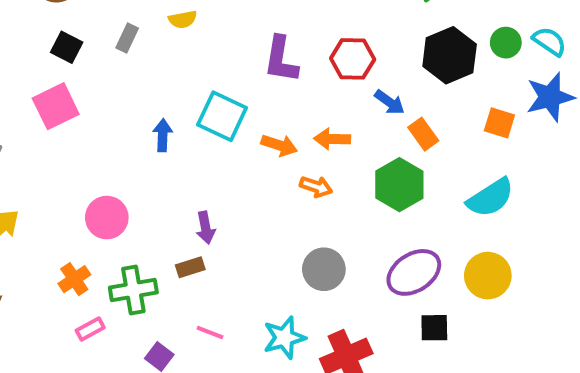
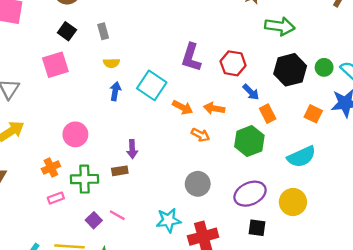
yellow semicircle: (183, 19) -> (111, 63), moved
gray rectangle: (127, 38) -> (103, 31), turned -49
pink line: (210, 333) -> (117, 215), moved

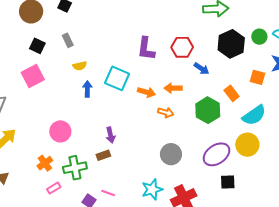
orange rectangle: (268, 114) -> (232, 93), moved
yellow circle: (293, 202) -> (247, 145), moved

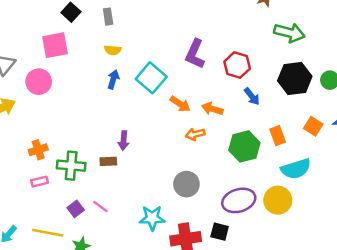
orange arrow: (166, 112) -> (195, 134), turned 133
pink circle: (60, 131) -> (39, 82), moved
black square: (228, 182) -> (220, 232), moved

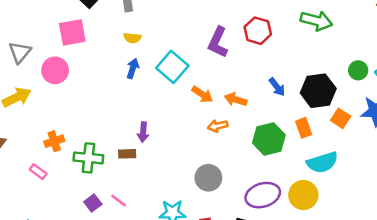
red hexagon: (237, 65) -> (258, 31), moved
black hexagon: (295, 79) -> (318, 91), moved
pink rectangle: (40, 182) -> (38, 172), moved, turned 49

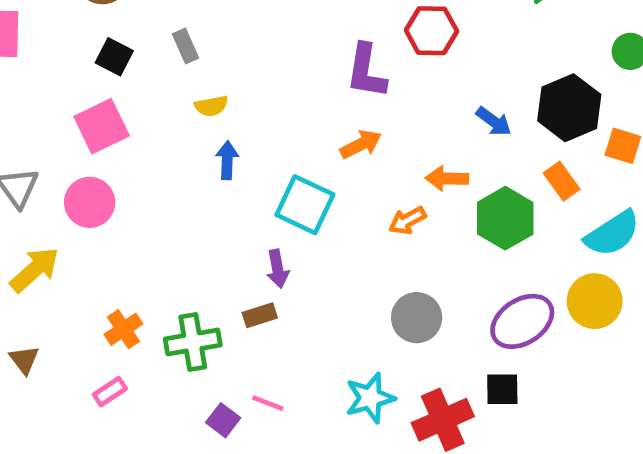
cyan square: (172, 67) -> (305, 205), moved
orange arrow: (202, 94) -> (361, 144), moved, turned -45
orange arrow: (236, 100) -> (447, 178), moved
pink rectangle: (38, 172) -> (110, 392), turned -54

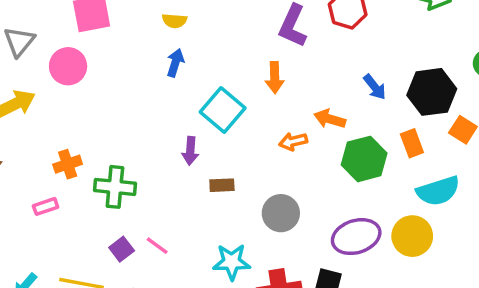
orange arrow: (361, 144) -> (275, 77), turned 100
brown rectangle: (260, 315) -> (222, 185), moved

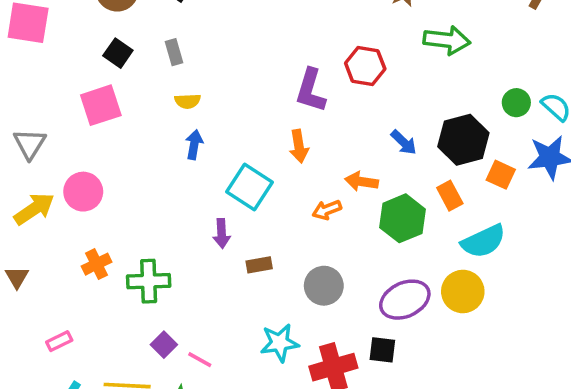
pink circle: (68, 66) -> (83, 192), moved
pink rectangle: (46, 206) -> (59, 341), moved
pink line: (157, 246) -> (200, 360), moved

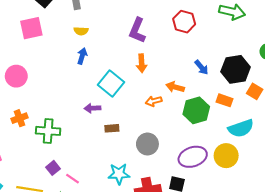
purple L-shape: (311, 90) -> (137, 30), moved
orange rectangle: (450, 196) -> (224, 100), turned -49
purple arrow: (222, 234) -> (92, 108), turned 84

